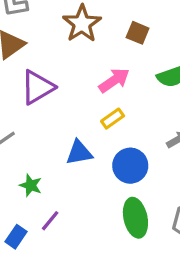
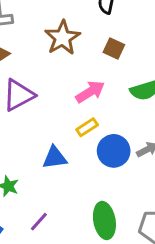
blue circle: (130, 166) -> (114, 151), moved
purple line: (50, 221) -> (39, 222), moved

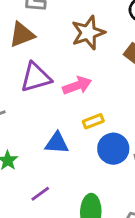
pink arrow: (90, 92) -> (77, 86), moved
purple line: (39, 222) -> (40, 194), moved

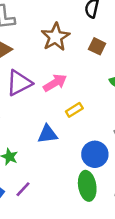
blue circle: (113, 149) -> (95, 154), moved
purple line: (40, 194) -> (23, 189), moved

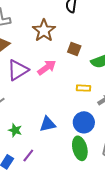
brown square: (97, 46) -> (74, 49), moved
yellow rectangle: (74, 110) -> (83, 88), moved, turned 40
blue triangle: (48, 134) -> (48, 124), moved

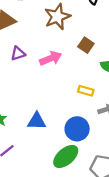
purple triangle: (18, 70) -> (18, 53), size x0.6
green ellipse: (80, 148) -> (66, 156), turned 50

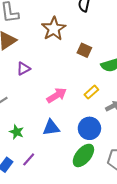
pink arrow: (51, 58) -> (57, 95), moved
yellow rectangle: (86, 91) -> (91, 92), turned -48

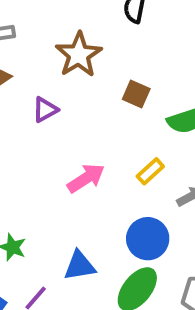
purple triangle: (23, 69) -> (45, 110), moved
blue triangle: (51, 128) -> (80, 266), moved

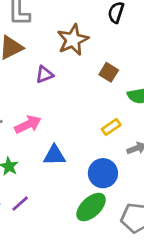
pink arrow: (86, 178) -> (28, 125), moved
blue triangle: (80, 266) -> (54, 155), moved

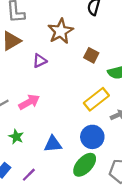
yellow rectangle: (111, 127) -> (96, 99), size x1.6
blue triangle: (54, 155) -> (53, 144), moved
purple line: (20, 204) -> (29, 175), moved

